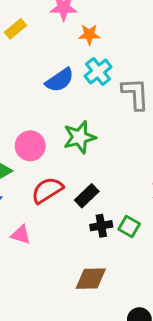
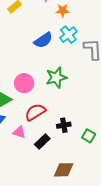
black rectangle: (87, 196) -> (42, 141), moved
black cross: (101, 226) -> (64, 125), moved
pink triangle: (21, 235) -> (19, 132), moved

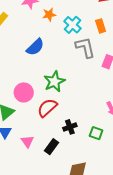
cyan cross: (68, 35) -> (72, 25), moved
red semicircle: (35, 112) -> (47, 108), moved
pink triangle: (19, 132) -> (27, 141), turned 48

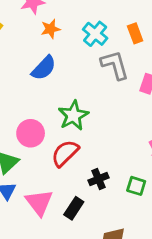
orange star: (49, 15) -> (51, 29), moved
pink triangle: (27, 141) -> (39, 202), size x1.5

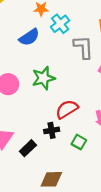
cyan cross: (95, 34) -> (60, 24), moved
red semicircle: (65, 153) -> (67, 109), moved

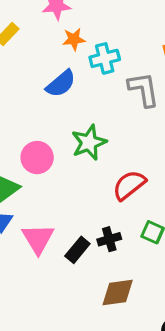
cyan cross: (60, 24) -> (105, 58), turned 30
black cross: (52, 130) -> (109, 239), moved

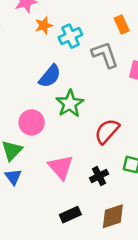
blue semicircle: (61, 84) -> (50, 76), moved
pink triangle: (38, 239) -> (61, 167), moved
black rectangle: (77, 250) -> (70, 215), moved, turned 36

